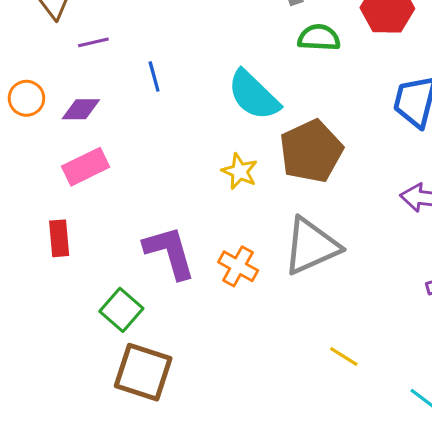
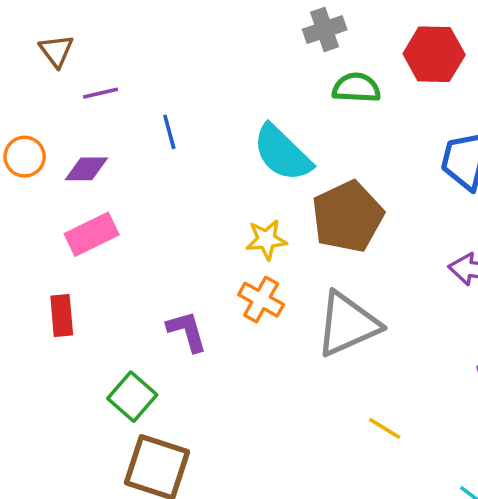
yellow star: (240, 171) -> (266, 240), turned -30
purple L-shape: (170, 252) -> (187, 331), size x0.7
orange cross: (238, 266) -> (261, 300), moved
yellow line: (344, 357) -> (385, 428), moved

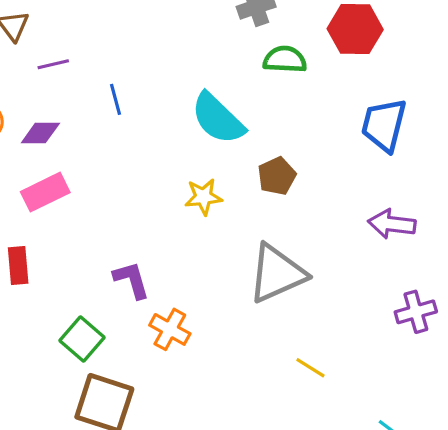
brown pentagon: (348, 217) -> (277, 176), size x0.6
orange cross: (261, 300) -> (170, 329), moved

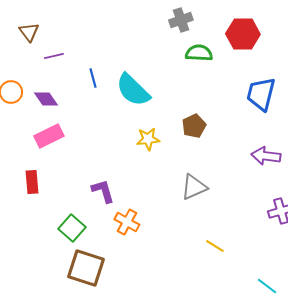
cyan semicircle: (218, 119) -> (133, 90), moved
purple diamond: (40, 133) -> (46, 99), turned 55
gray triangle: (277, 274) -> (194, 187), size x0.7

